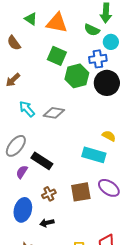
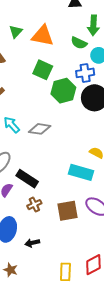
green triangle: (31, 19) -> (16, 32), turned 40
brown cross: (49, 194) -> (34, 205), moved

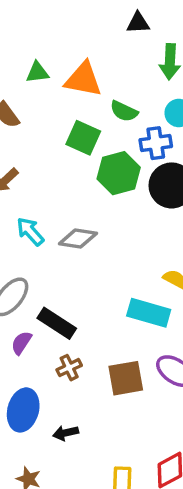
green triangle: (16, 32) -> (37, 72), turned 40
green semicircle: (79, 43) -> (124, 111), moved

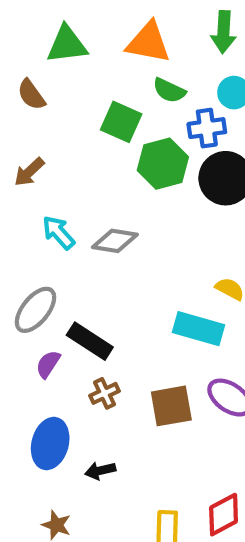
green triangle: (37, 72) -> (67, 45), size x1.5
orange triangle: (83, 79) -> (148, 42), moved

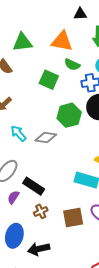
green hexagon: (163, 164) -> (69, 115), moved
black arrow: (100, 471) -> (39, 249), size x1.5

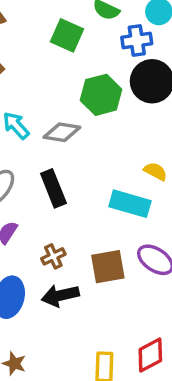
black rectangle: (34, 186) -> (53, 188), moved, turned 35
black arrow: (39, 249) -> (60, 295), moved

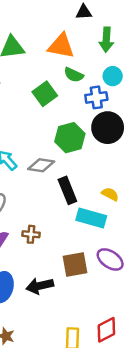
green square: (67, 35) -> (45, 94), turned 30
black rectangle: (53, 188) -> (67, 190), moved
brown cross: (53, 256) -> (31, 234), moved, turned 30

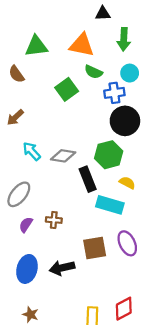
green hexagon: (70, 138) -> (109, 155), moved
purple ellipse: (110, 259) -> (127, 243), turned 30

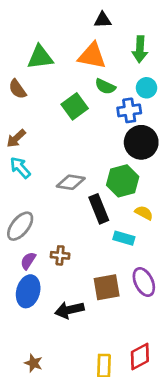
black triangle: (103, 14) -> (103, 20), moved
cyan arrow: (32, 151) -> (20, 168), moved
cyan rectangle: (110, 205) -> (124, 238), size x0.7
blue ellipse: (27, 269) -> (28, 291), moved

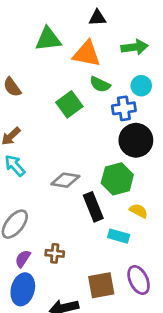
green arrow: (140, 49) -> (135, 47), turned -100
green triangle: (40, 57) -> (48, 39), moved

